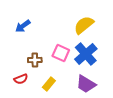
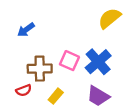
yellow semicircle: (84, 25) -> (110, 18), moved
brown cross: (35, 60) -> (40, 69), size x1.5

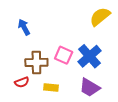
blue arrow: (26, 30) -> (24, 27), turned 98
yellow rectangle: (56, 96) -> (51, 87), turned 56

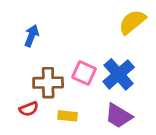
blue arrow: (24, 27) -> (32, 36), turned 49

